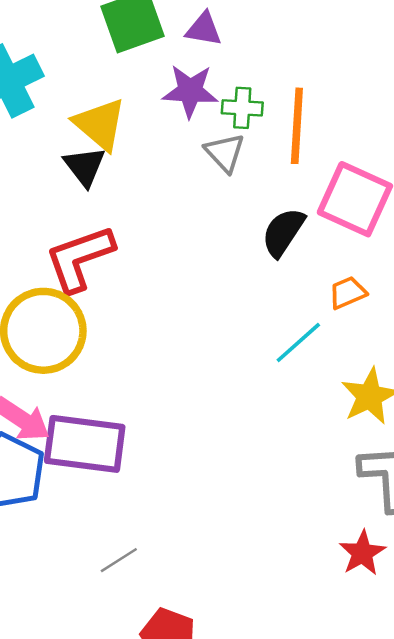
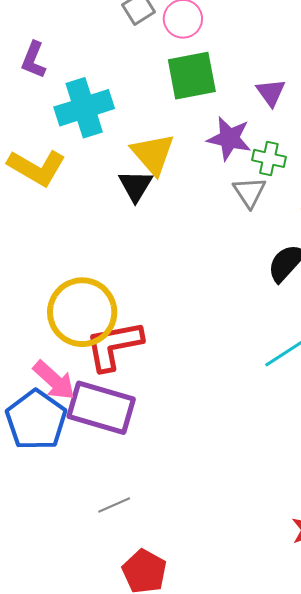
purple triangle: (204, 29) -> (271, 92), moved, turned 36
red L-shape: (80, 258) -> (114, 346), moved

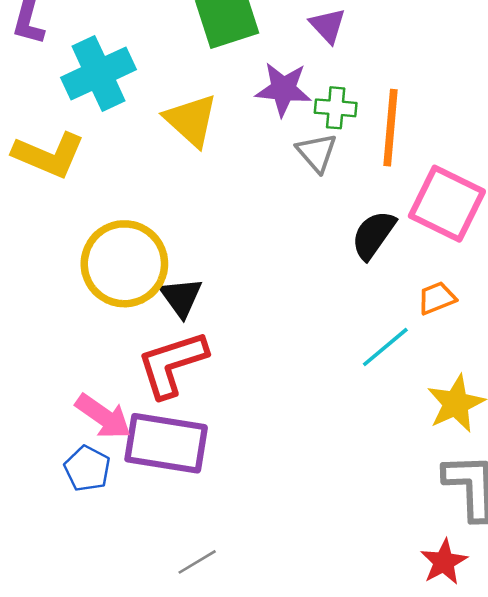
black triangle: (136, 186) -> (181, 297), moved
yellow circle: (82, 312) -> (124, 264), moved
blue pentagon: (36, 420) -> (87, 469), size x0.6

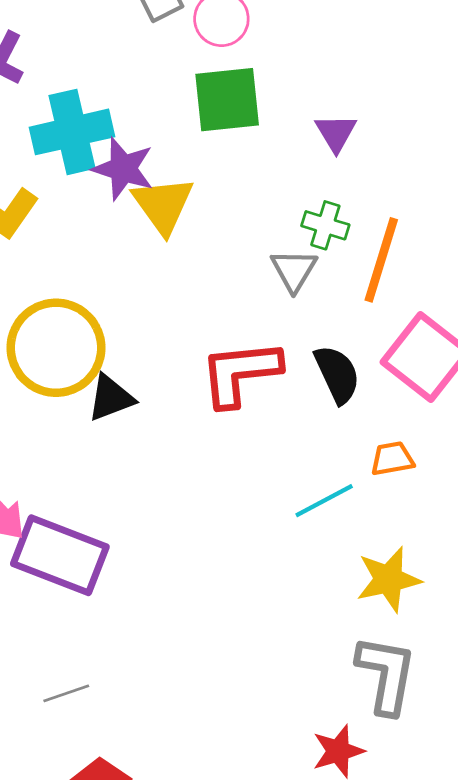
purple star: (283, 89) -> (123, 169), moved
black semicircle: (373, 235) -> (337, 374), turned 108
black triangle: (181, 297) -> (111, 398), turned 33
red L-shape: (172, 364) -> (240, 373), moved

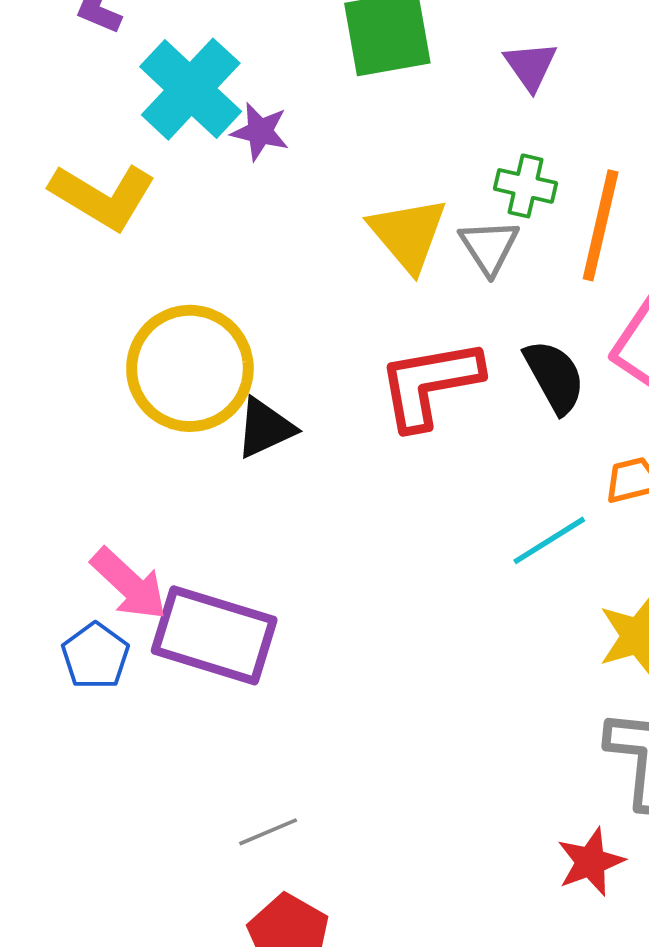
cyan cross: (72, 132) -> (191, 89), turned -30
purple star: (123, 169) -> (260, 132), size x0.7
yellow triangle: (163, 205) -> (408, 234), moved
gray line: (66, 693) -> (268, 832), moved

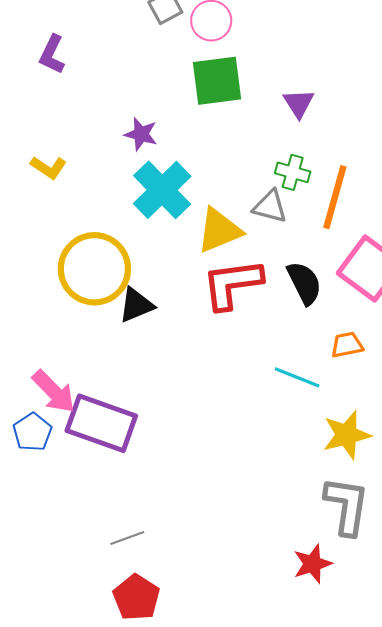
cyan cross: (191, 89) -> (162, 190), moved
yellow L-shape: (103, 196) -> (49, 167), size x0.6
yellow triangle: (408, 234) -> (219, 230), moved, turned 45
gray triangle: (489, 247) -> (270, 206), turned -45
cyan line: (549, 540) -> (297, 377), turned 51

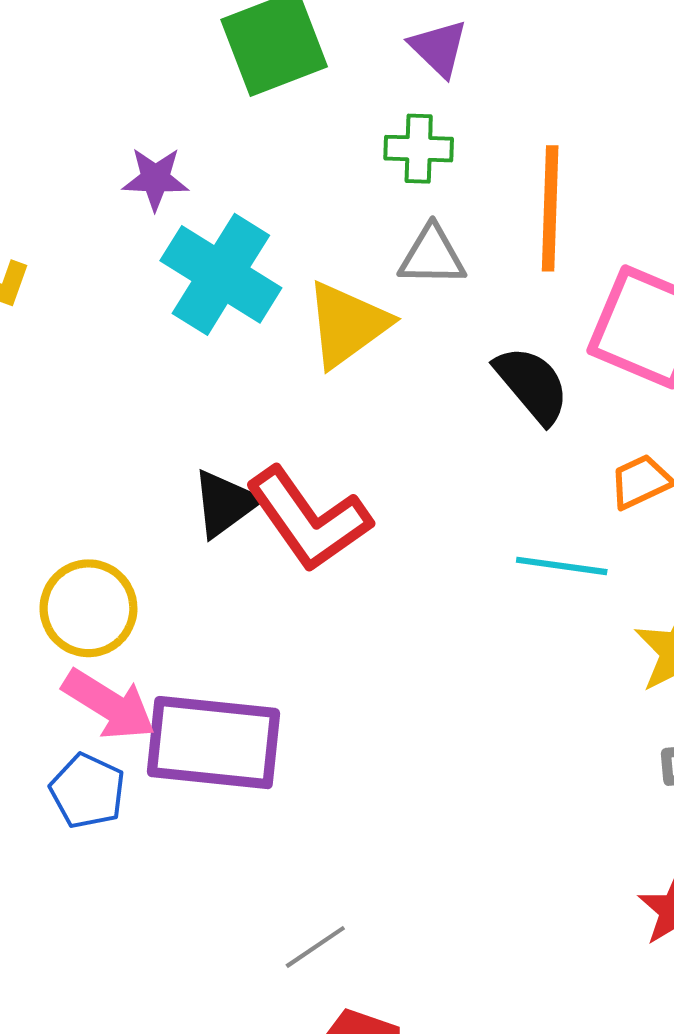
green cross: (293, 172) -> (419, 149), moved
yellow circle: (94, 269) -> (88, 608), moved, size x0.7
red L-shape: (232, 284) -> (309, 519), moved, turned -104

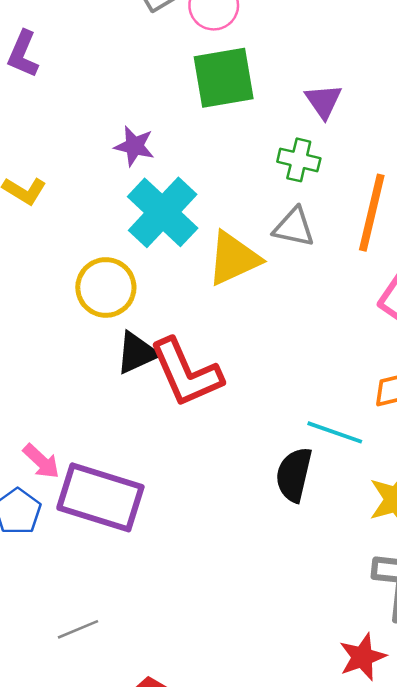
black semicircle: (532, 385) -> (294, 475), moved, turned -138
yellow circle: (88, 608) -> (106, 287), moved
pink arrow: (109, 705) -> (41, 461), size x0.7
gray line: (315, 947) -> (78, 629), moved

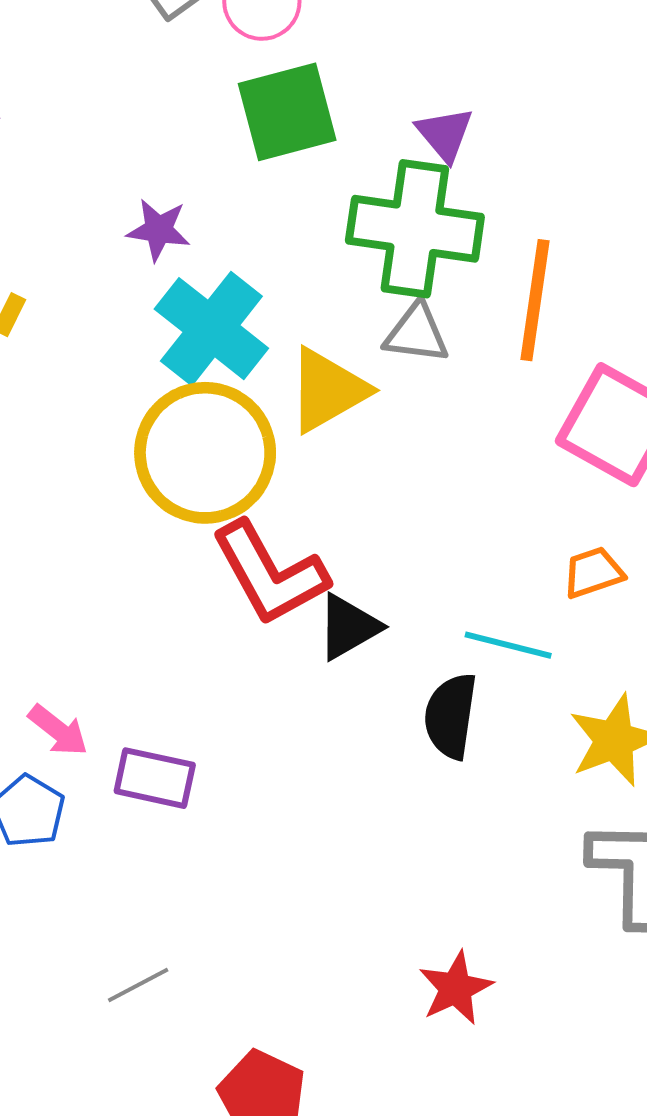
green cross: (299, 160) -> (415, 229), size x2.0
yellow circle: (106, 287) -> (205, 453), moved, size x1.5
black triangle: (137, 353) -> (348, 627), moved
purple rectangle: (100, 497) -> (155, 778), size x0.6
red star: (362, 657) -> (456, 988), moved

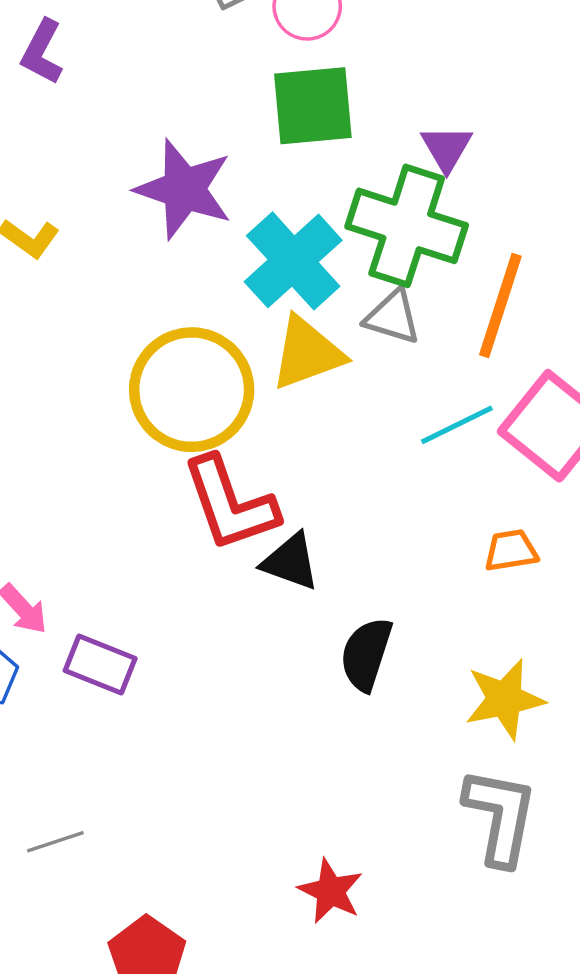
purple star: (159, 230) -> (184, 189), size x1.8
cyan cross: (211, 329) -> (293, 261), moved
black triangle: (348, 627) -> (291, 562), turned 40
cyan line: (508, 645) -> (457, 425), moved, turned -50
red star: (456, 988) -> (331, 891), turned -30

